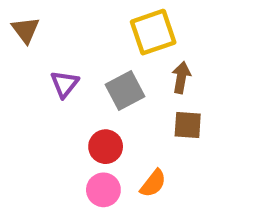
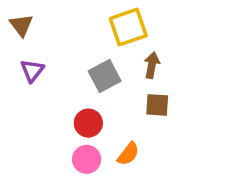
purple triangle: (65, 84) -> (32, 71), moved

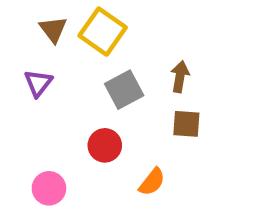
brown triangle: (21, 25) -> (53, 29), moved
yellow square: (128, 27) -> (103, 32), moved, turned -36
pink circle: (87, 159) -> (49, 188), moved

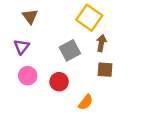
yellow square: (103, 32) -> (89, 18), moved
pink circle: (49, 188) -> (28, 76), moved

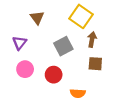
brown triangle: (30, 16) -> (37, 18), moved
orange semicircle: (86, 102) -> (78, 93), turned 56

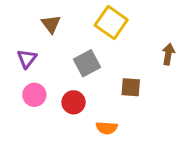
brown arrow: (92, 40) -> (168, 54), moved

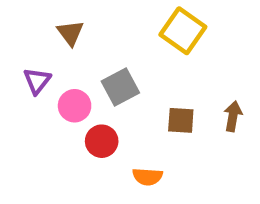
yellow square: (111, 23) -> (183, 31), moved
brown arrow: (168, 54) -> (233, 116), moved
pink circle: (34, 95) -> (75, 106), moved

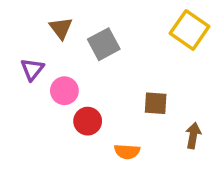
yellow square: (183, 31) -> (190, 30), moved
gray square: (120, 87) -> (104, 44), moved
brown arrow: (233, 116) -> (193, 135), moved

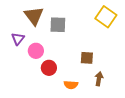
brown triangle: (61, 28) -> (34, 16), size x1.5
gray square: (104, 44) -> (58, 25), turned 30
brown arrow: (193, 135) -> (99, 79), moved

